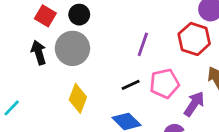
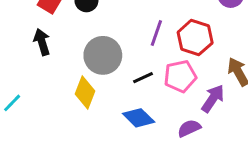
red hexagon: (194, 39) -> (195, 38), moved
gray circle: (72, 48) -> (103, 55), moved

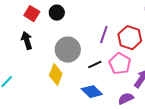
pink pentagon: (180, 76) -> (120, 64), turned -30

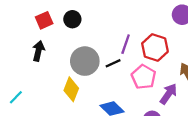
red square: (32, 14) -> (44, 20), turned 35
black arrow: (27, 41) -> (38, 51), turned 30
black line: (95, 65) -> (113, 63), moved

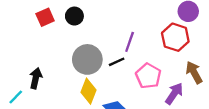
red hexagon: (155, 47) -> (175, 37), moved
black arrow: (38, 51) -> (36, 78), moved
yellow diamond: (71, 89) -> (88, 91), moved

